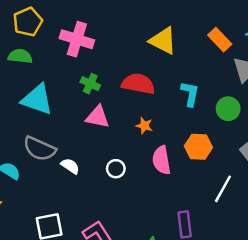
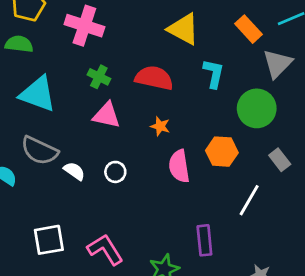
cyan L-shape: (190, 94) -> (214, 74), moved
green circle: (228, 109) -> (257, 108), size x1.4
white circle: (116, 169) -> (115, 172), moved

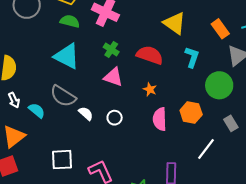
green semicircle: (19, 44) -> (70, 21), moved

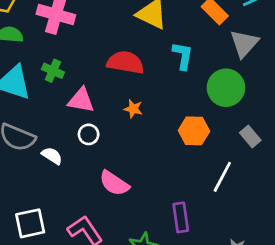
green cross: (111, 49) -> (53, 71), moved
white circle: (115, 118) -> (89, 134), moved
pink semicircle: (160, 119) -> (114, 183), moved, turned -45

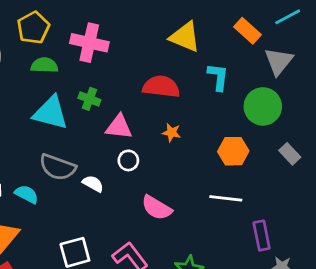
white line: (222, 177) -> (226, 198), moved, turned 72
purple rectangle: (181, 217) -> (262, 236), moved

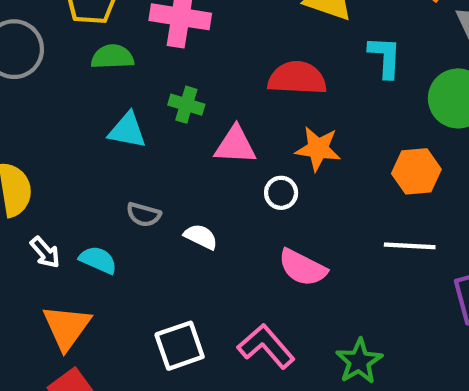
cyan triangle: (51, 113) -> (127, 130), size x0.7
orange star: (172, 133) -> (318, 149), size x1.5
white circle: (128, 160) -> (281, 193), moved
gray semicircle: (58, 167) -> (144, 215), size x0.6

